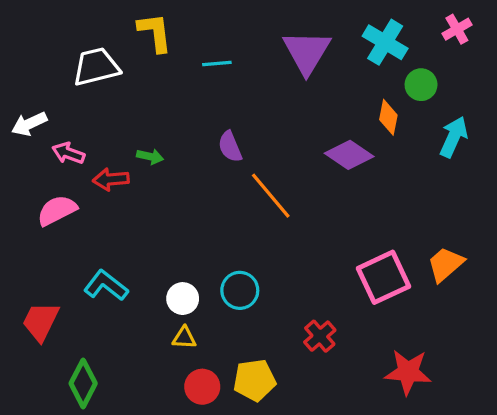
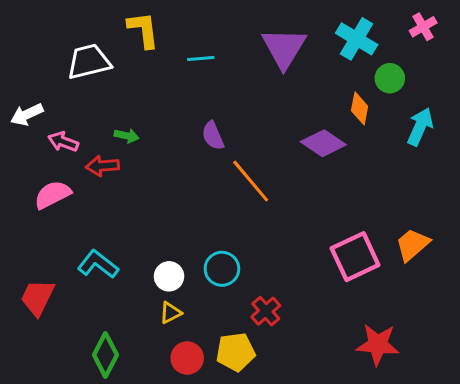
green arrow: (150, 156) -> (127, 136), moved
red cross: (320, 336) -> (266, 311), moved
yellow triangle: (184, 338) -> (171, 313), turned -30
green diamond: (83, 383) -> (105, 355), moved

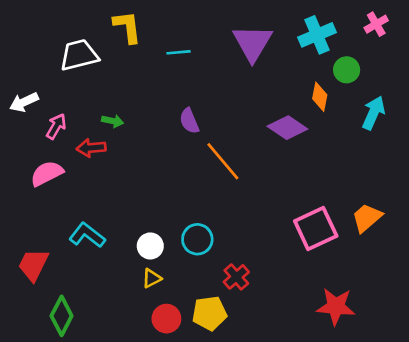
cyan cross: (357, 39) -> (317, 35), turned 36
pink arrow: (63, 142) -> (56, 126), turned 100
green diamond: (105, 355) -> (62, 316), moved

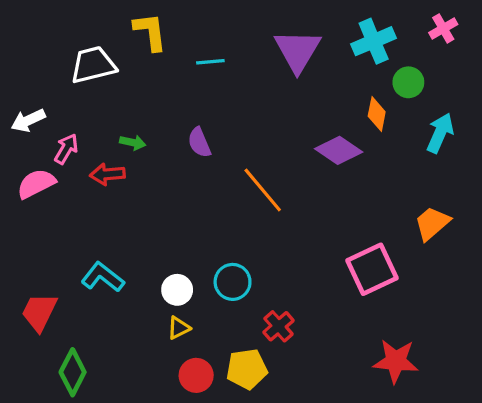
purple semicircle: (189, 121) -> (199, 143), moved
pink semicircle: (47, 173) -> (36, 184), moved
orange trapezoid: (367, 218) -> (432, 223), moved

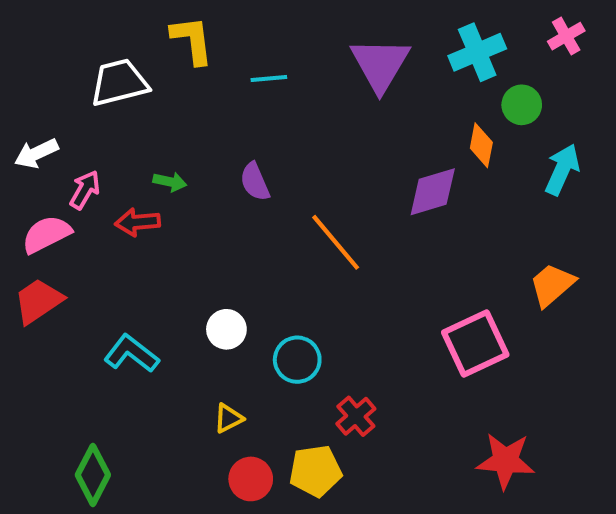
purple diamond: (339, 150) -> (433, 192), turned -51
white circle: (177, 290) -> (226, 329), moved
red trapezoid: (39, 312) -> (38, 301), moved, turned 30

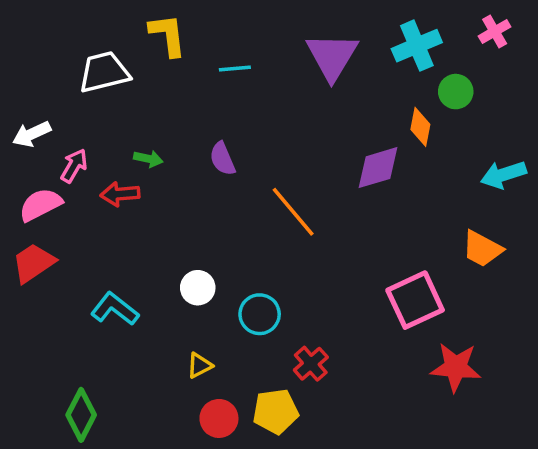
cyan arrow: (562, 170) -> (503, 175), moved, turned -132
orange trapezoid: (552, 285) -> (482, 249), turned -111
red star: (506, 461) -> (456, 367), moved

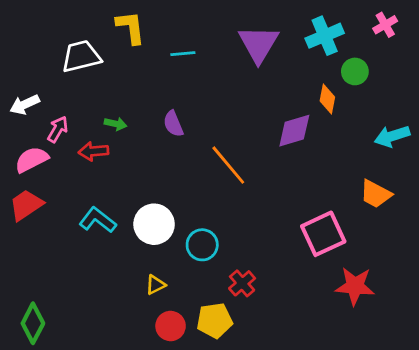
white circle: (198, 288) -> (154, 224), size x1.5
cyan L-shape: (115, 309) -> (98, 220), moved
green diamond: (81, 415) -> (33, 323), moved

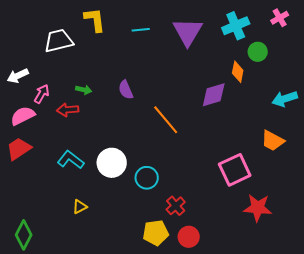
cyan line: (183, 54) -> (141, 30), moved
yellow triangle: (155, 285) -> (80, 207), moved
red circle: (171, 326) -> (189, 237), moved

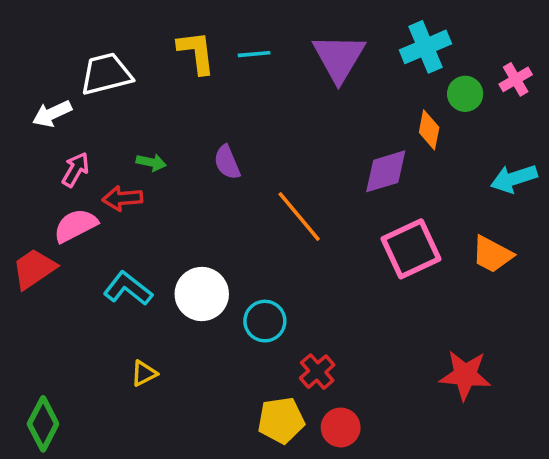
pink cross: (280, 18) -> (516, 79), moved
yellow L-shape: (95, 20) -> (196, 52), moved
white arrow: (18, 76) -> (52, 114), moved
pink semicircle: (23, 116) -> (75, 225), moved
pink square: (235, 170) -> (411, 249), moved

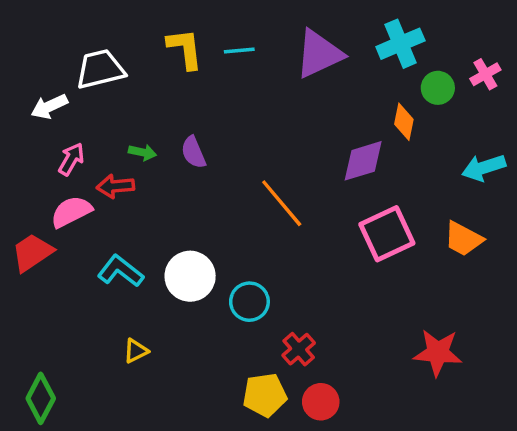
purple triangle: (339, 58) -> (319, 54), turned 34
purple semicircle: (227, 162) -> (193, 152), moved

